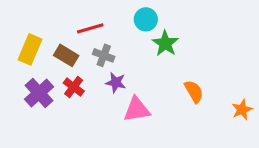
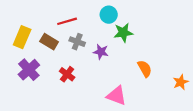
green star: (165, 43) -> (123, 33), turned 30
purple star: (116, 82) -> (101, 52), moved
red cross: (74, 87) -> (67, 74), moved
pink triangle: (137, 110) -> (117, 96), moved, turned 30

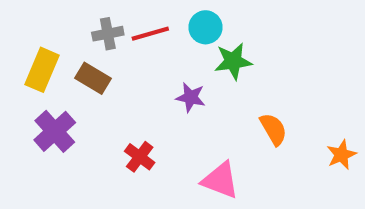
red line: (67, 21) -> (150, 34), moved
gray cross: (77, 42) -> (108, 34), moved, turned -32
red cross: (67, 74) -> (140, 157), moved

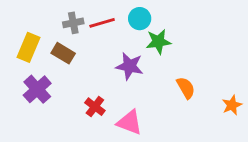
purple star: (191, 97) -> (130, 66), size x1.4
pink triangle: (220, 180) -> (130, 122), moved

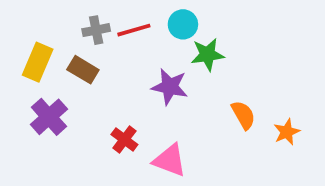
orange star: (232, 105) -> (287, 132), moved

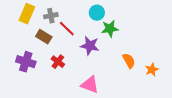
red line: (134, 30) -> (67, 29), moved, turned 60
yellow rectangle: (38, 62) -> (27, 14), moved
purple cross: (49, 117) -> (26, 62), turned -30
red cross: (124, 140) -> (58, 62), moved

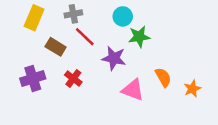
gray cross: (51, 16) -> (73, 14), moved
purple cross: (26, 62) -> (33, 79), turned -36
pink triangle: (90, 85) -> (133, 90), moved

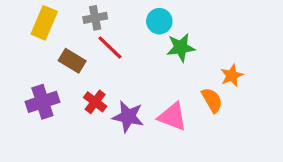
purple star: (114, 58) -> (128, 117), moved
orange star: (192, 89) -> (232, 75), moved

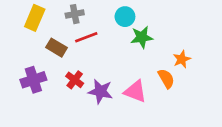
red line: (110, 47) -> (86, 37), turned -65

